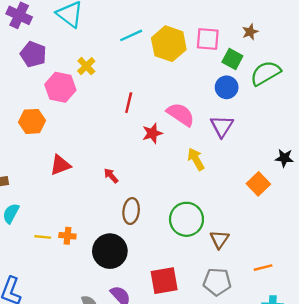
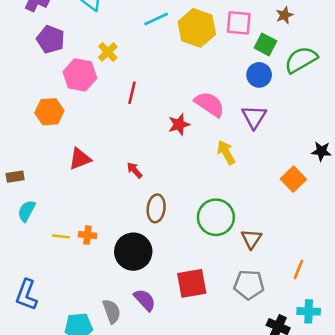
red line: (129, 103) -> (132, 93), moved
orange line: (263, 268) -> (298, 269), turned -54

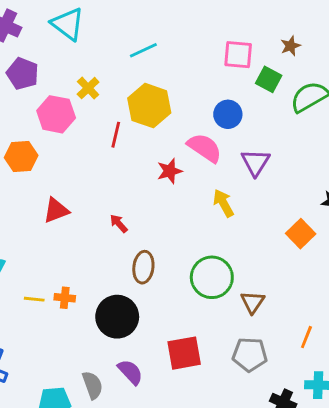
yellow hexagon: (197, 28) -> (149, 106), moved
blue circle: (259, 75) -> (228, 114), moved

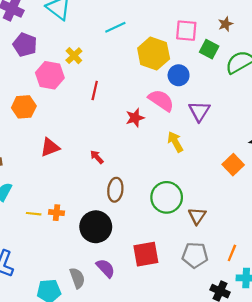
yellow hexagon: (149, 106) -> (154, 53), moved
orange line: (306, 337) -> (232, 253), moved

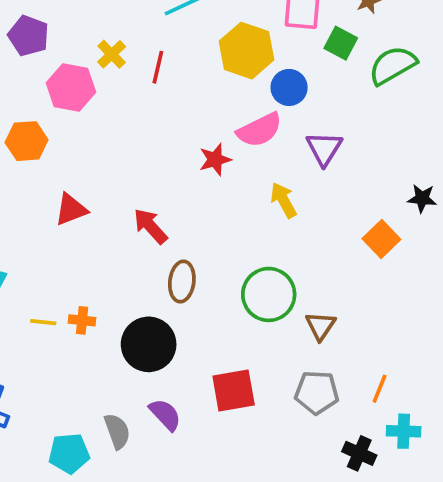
red line: (95, 91) -> (158, 67), moved
pink semicircle: (161, 100) -> (259, 130), turned 120
red arrow: (97, 157) -> (150, 226), size x1.5

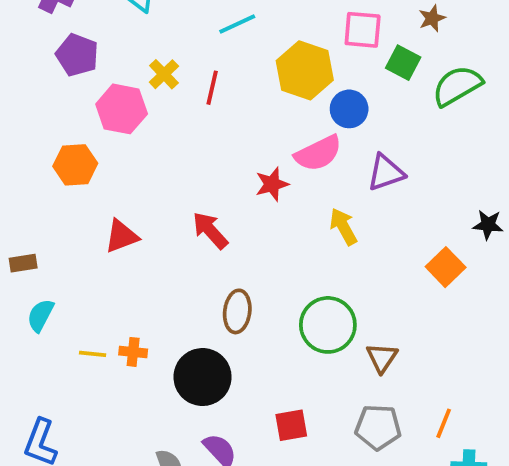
purple triangle: (324, 148) -> (386, 173), turned 39
red arrow: (150, 226) -> (210, 230), moved
red square: (234, 391) -> (291, 425), size x0.7

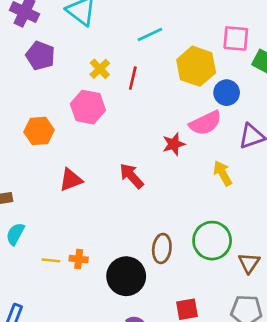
pink hexagon: (122, 109) -> (88, 107), moved
brown ellipse: (237, 311) -> (162, 248), moved

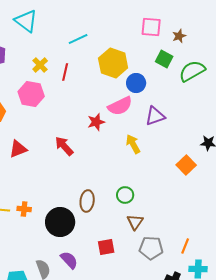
pink square: (236, 38) -> (151, 27), moved
green circle: (212, 241) -> (125, 195), size x0.6
brown triangle: (249, 263) -> (135, 222), moved

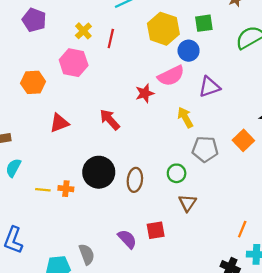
green square: (164, 59) -> (204, 23), moved, turned -36
black circle: (60, 222) -> (99, 172), moved
gray pentagon: (151, 248) -> (205, 149), moved
purple semicircle: (69, 260) -> (127, 239), moved

